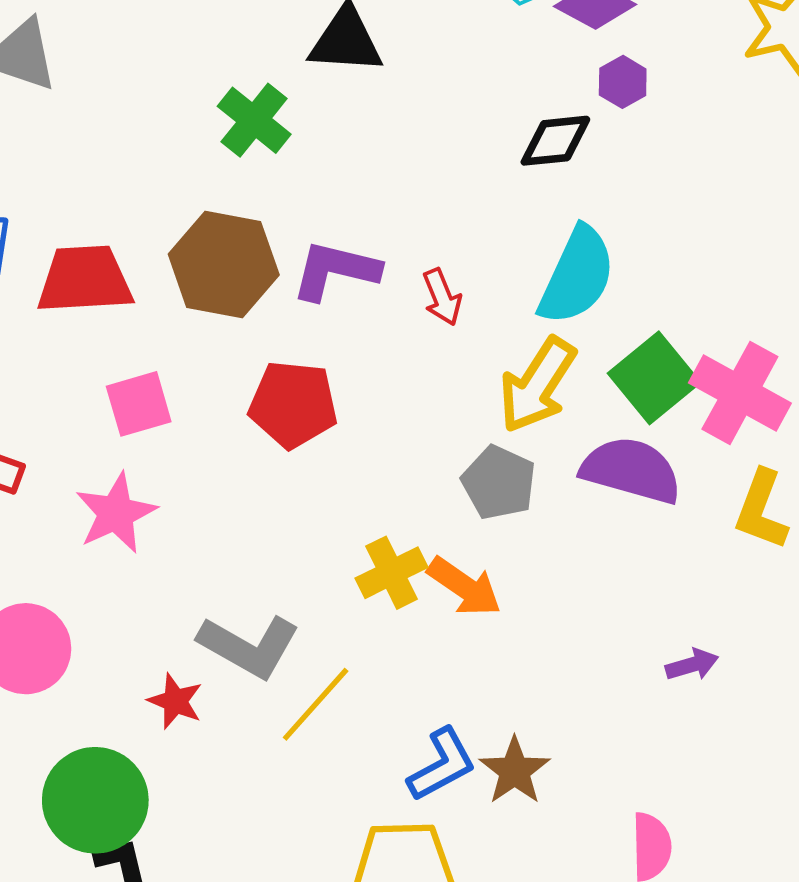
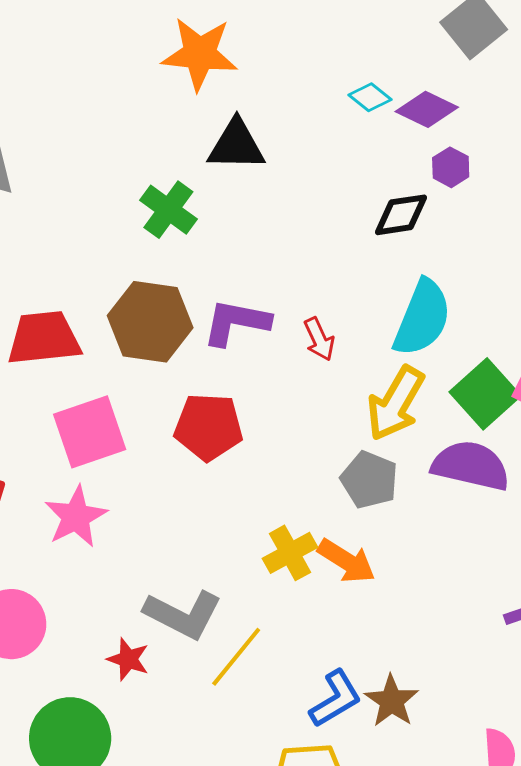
pink square: (139, 404) -> (90, 432), size x1.4

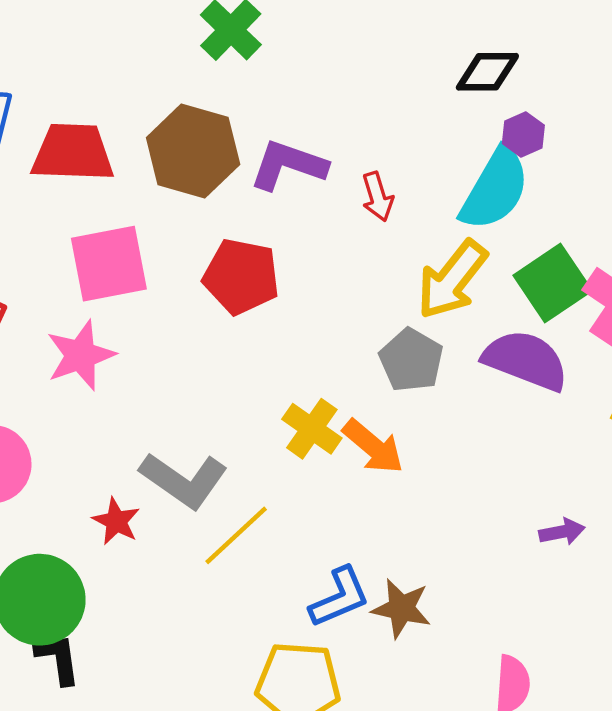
purple hexagon: (451, 167) -> (523, 134), moved
yellow cross: (290, 553) -> (312, 429), turned -34
brown star: (392, 701) -> (401, 608), turned -30

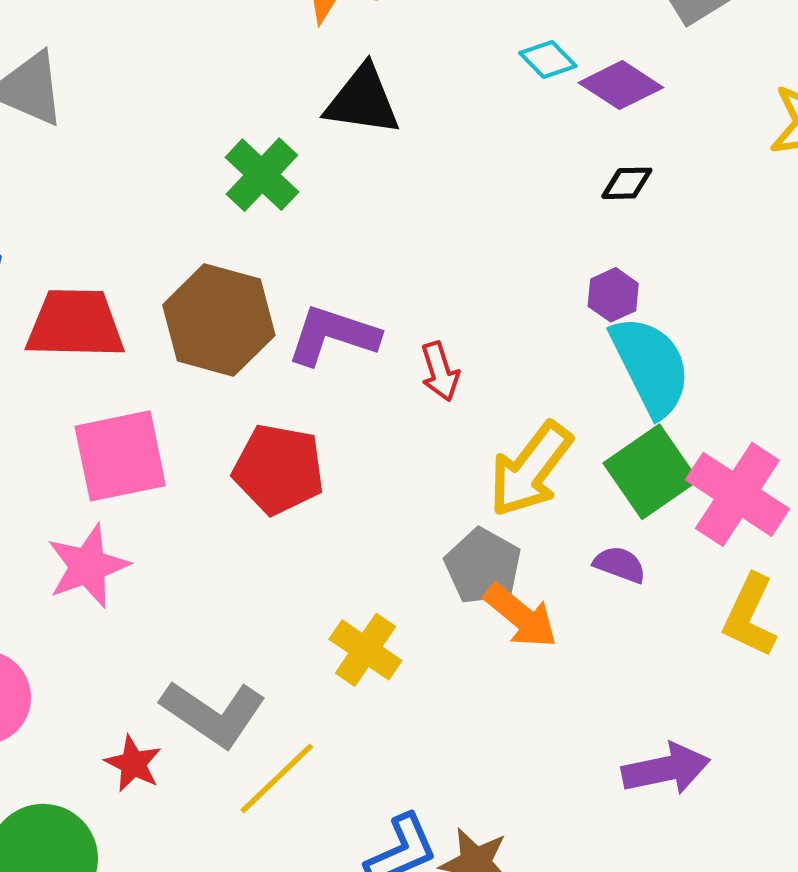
black diamond: (487, 72) -> (627, 183), moved, size x0.7
cyan semicircle: (495, 189) -> (651, 366), moved, turned -56
purple semicircle: (526, 360) -> (620, 564), size x0.5
orange arrow: (373, 447) -> (521, 616), moved
purple arrow: (562, 532) -> (666, 769), size x1.6

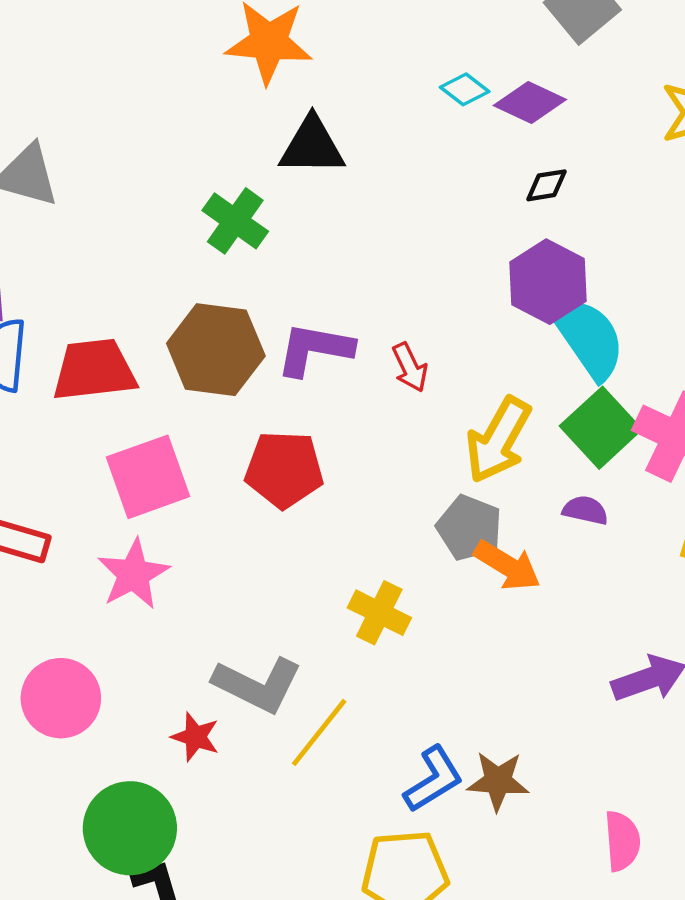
purple hexagon: (613, 295) -> (548, 282), size x1.8

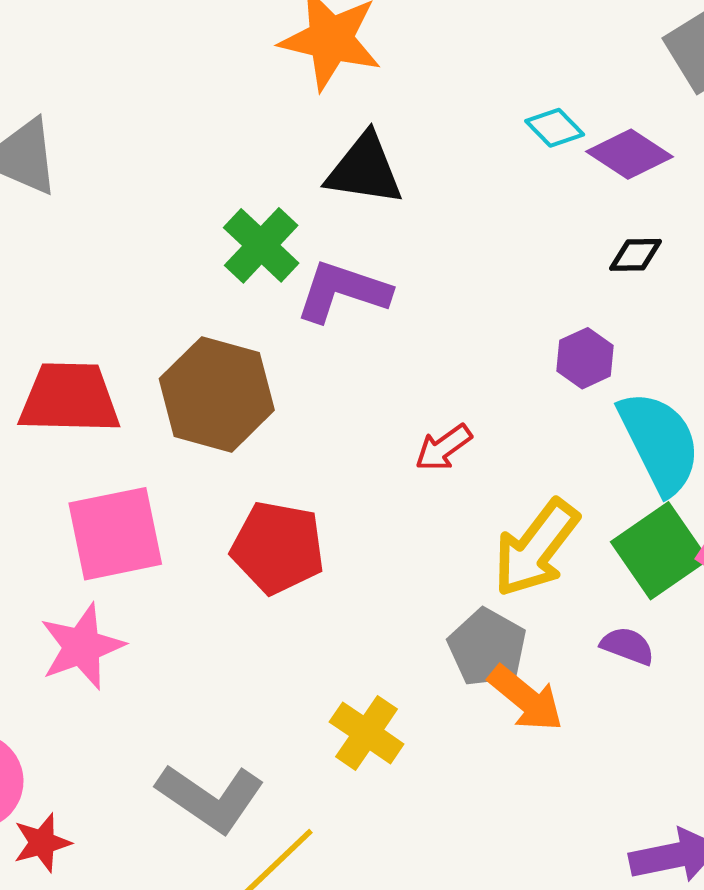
purple hexagon: (548, 282) -> (585, 358), moved, size x0.6
purple L-shape: (315, 349) -> (343, 291), moved
red arrow: (410, 367) -> (443, 448), turned 72
red star: (195, 737) -> (42, 843), moved, turned 30

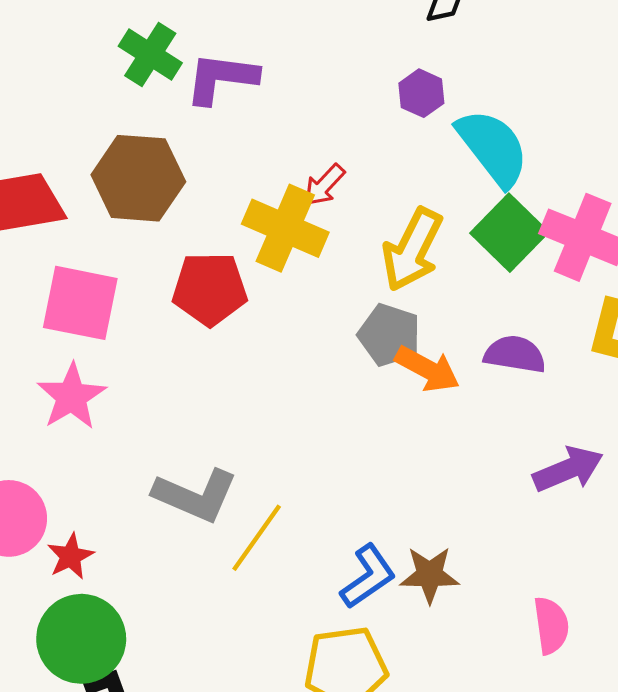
pink square: (115, 534) -> (80, 303), turned 34
purple semicircle: (627, 646) -> (515, 354), moved, size x1.4
yellow cross: (367, 733) -> (285, 228), moved, size x1.4

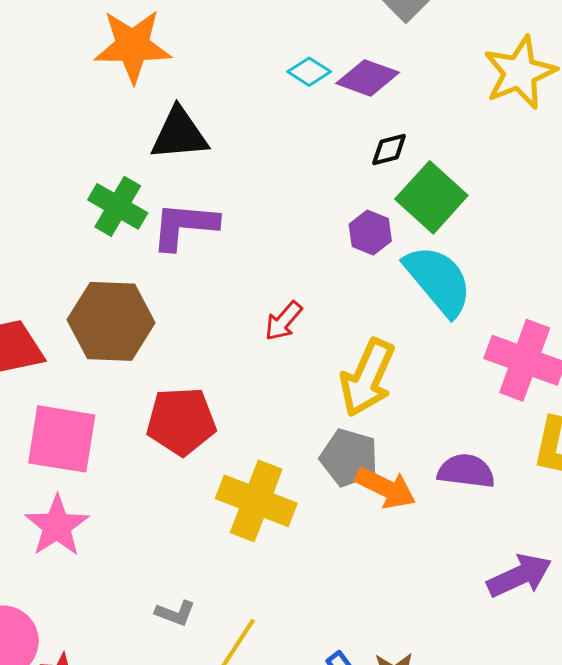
yellow cross: (285, 228) -> (256, 501), moved
green square: (509, 233) -> (431, 197), moved
gray L-shape: (195, 495) -> (175, 613), size x0.5

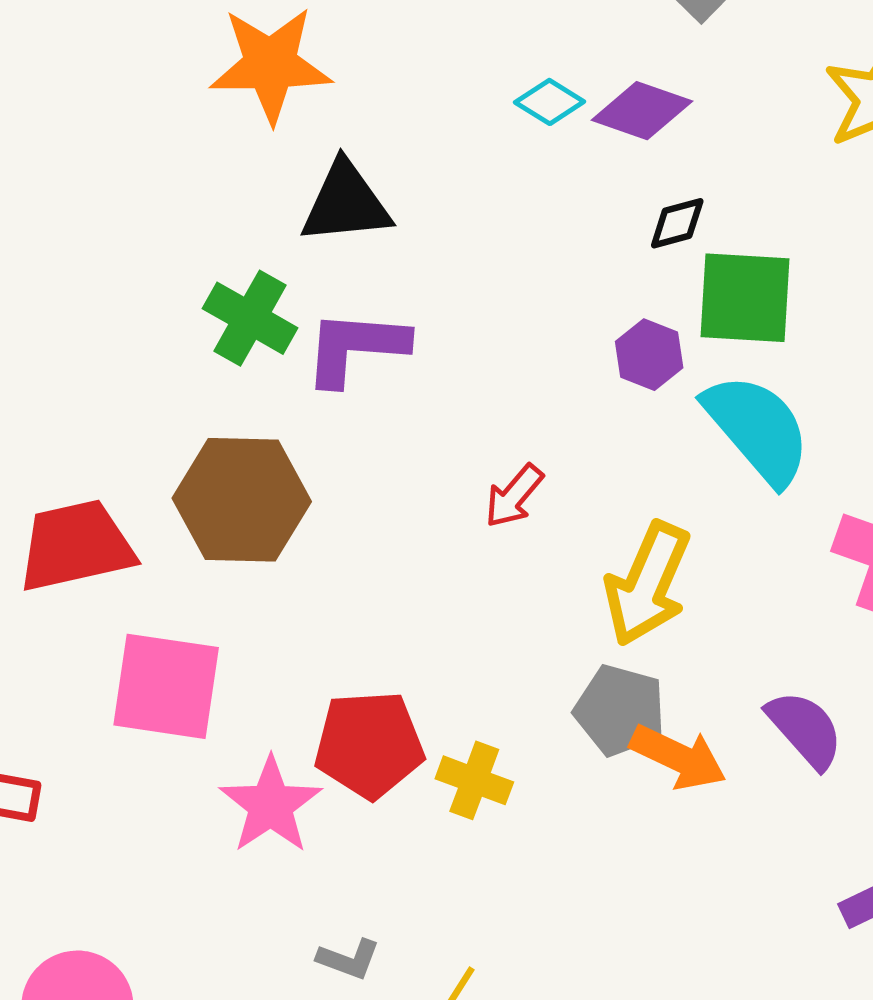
green square: (431, 197) -> (745, 298), turned -38
red pentagon: (181, 421) -> (369, 745), moved
purple semicircle: (466, 471) -> (805, 729), turned 42
yellow cross: (256, 501) -> (474, 780), size x0.6
pink star: (57, 526) -> (271, 805), moved

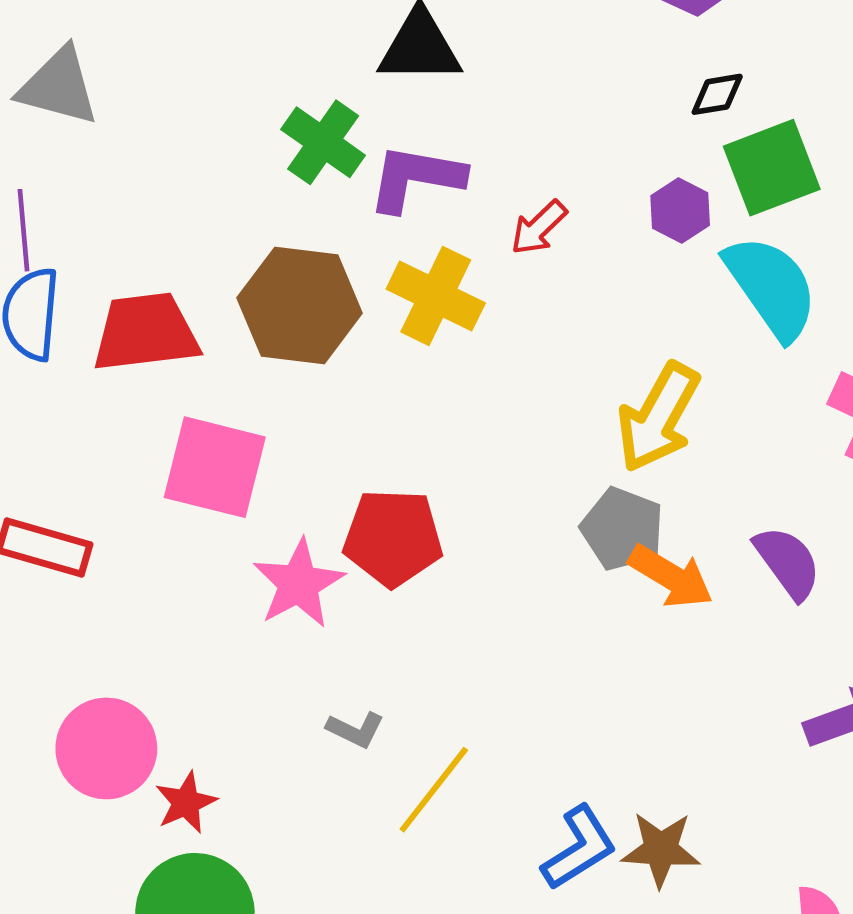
green square: (745, 298) -> (772, 168), turned -30
red arrow: (514, 496) -> (539, 228), moved
yellow cross: (474, 780) -> (436, 296), moved, size x1.4

